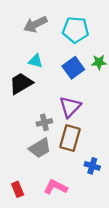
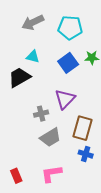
brown rectangle: (70, 138) -> (83, 128), moved
gray trapezoid: (40, 148) -> (50, 137), moved
pink L-shape: (56, 187) -> (51, 174), turned -35

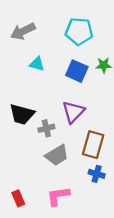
gray arrow: (33, 22) -> (23, 31), moved
blue square: (68, 63) -> (77, 71), turned -30
black trapezoid: (19, 77) -> (22, 114), moved, turned -135

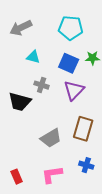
purple triangle: (73, 112) -> (74, 90), moved
gray cross: (46, 128) -> (42, 85), moved, turned 32
blue cross: (97, 174) -> (86, 165), moved

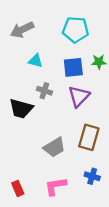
blue square: (69, 63) -> (73, 67), turned -30

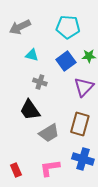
blue square: (73, 67) -> (66, 61), turned -30
purple triangle: (79, 96) -> (84, 87), moved
black trapezoid: (21, 108) -> (30, 110), moved, turned 40
blue cross: (92, 176) -> (83, 159), size x1.5

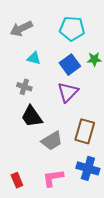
gray cross: (40, 82) -> (24, 87), moved
purple triangle: (84, 87) -> (68, 92), moved

